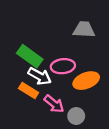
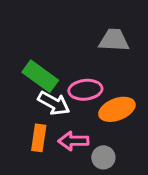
orange rectangle: (29, 91) -> (39, 138), moved, turned 66
pink arrow: (54, 104) -> (73, 141), turned 140

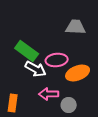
orange rectangle: (39, 138) -> (13, 103), moved

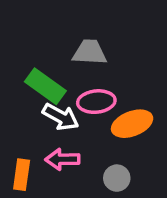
gray trapezoid: (76, 27) -> (90, 52), moved
pink arrow: (49, 94) -> (62, 159), moved

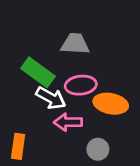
orange ellipse: (132, 124) -> (111, 104), turned 32
pink arrow: (62, 159) -> (68, 122), moved

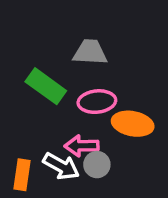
white arrow: (51, 98) -> (61, 166), moved
gray circle: (98, 149) -> (97, 165), moved

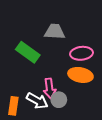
pink ellipse: (97, 102) -> (82, 53), moved
pink arrow: (82, 146) -> (50, 88), turned -96

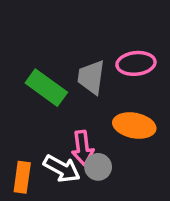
gray trapezoid: (55, 32) -> (91, 77), moved, turned -85
pink ellipse: (82, 53) -> (136, 63), moved

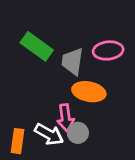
green rectangle: (46, 88) -> (37, 46), moved
orange ellipse: (134, 126) -> (89, 92), moved

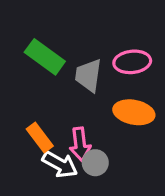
orange ellipse: (89, 92) -> (134, 112), moved
orange rectangle: (17, 141) -> (40, 137), moved, turned -45

